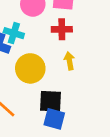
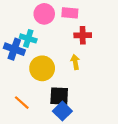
red cross: (62, 29) -> (83, 35), moved
blue square: (54, 119) -> (62, 111), turned 30

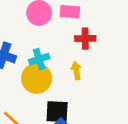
cyan cross: (28, 38) -> (39, 59), moved, turned -35

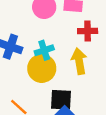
yellow arrow: (76, 71) -> (79, 61), size x1.5

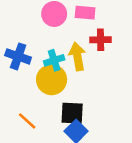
yellow arrow: (79, 61) -> (77, 56), moved

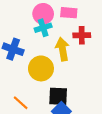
cyan cross: (54, 60) -> (43, 28), moved

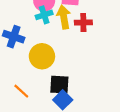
yellow arrow: (62, 49) -> (64, 17), moved

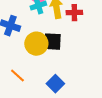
black square: (59, 85) -> (52, 42), moved

